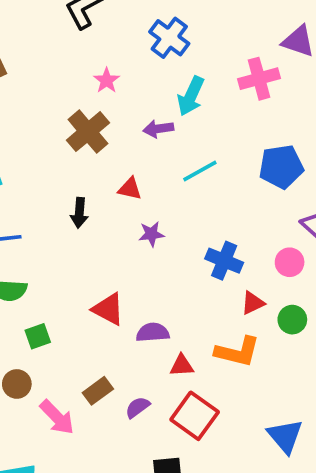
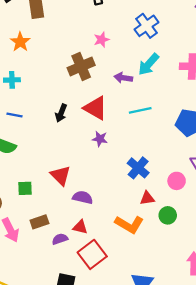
red triangle: (130, 189) -> (95, 108), size x1.6
green square: (38, 336) -> (25, 188), moved
red triangle: (182, 366) -> (80, 227), moved

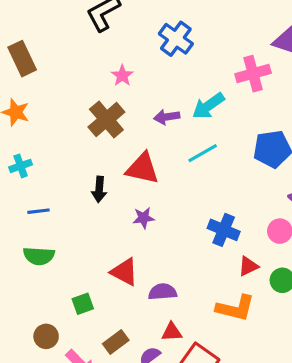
cyan arrow: (149, 64) -> (208, 106), moved, turned 30
purple star: (100, 139) -> (143, 218), moved

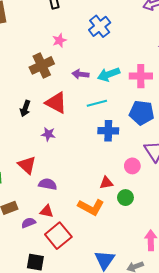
pink cross: (253, 74) -> (141, 76), moved
blue cross: (224, 230) -> (108, 131), moved, turned -36

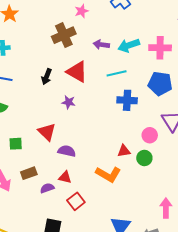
green circle: (125, 198) -> (144, 158), moved
red square: (58, 236) -> (76, 201), size x0.7

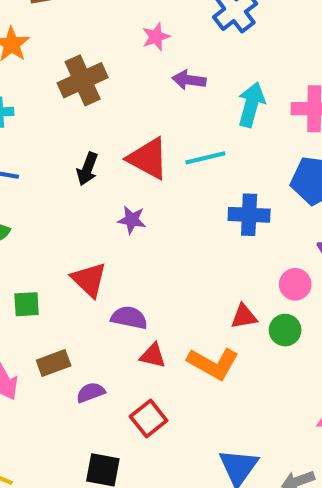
brown cross: (64, 35) -> (83, 80), moved
purple arrow: (101, 45) -> (189, 80), moved
cyan arrow: (129, 45) -> (251, 105), turned 125
cyan line: (117, 73) -> (205, 158), moved
red triangle: (65, 177) -> (153, 356), moved

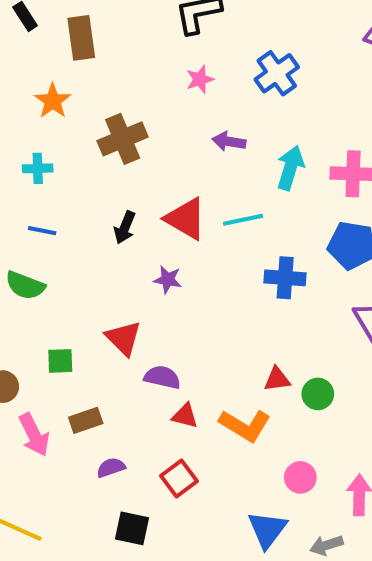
pink star: (156, 37) -> (200, 79), moved
pink circle: (295, 284) -> (300, 477), moved
purple semicircle: (91, 392) -> (111, 468), moved

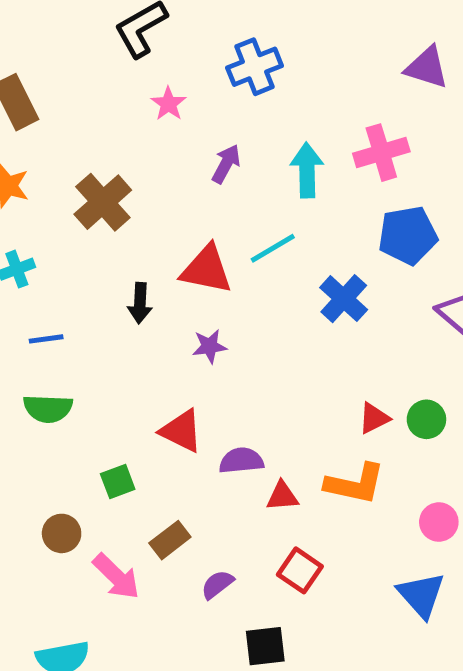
blue cross: (277, 73) -> (255, 67), turned 33
purple arrow: (229, 142) -> (226, 164), turned 128
blue cross: (285, 278) -> (344, 299), turned -33

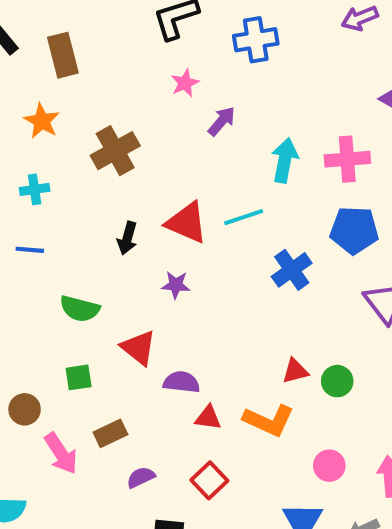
blue cross: (255, 67) -> (256, 40), moved
purple arrow: (226, 164) -> (222, 121), moved
blue line: (46, 339) -> (30, 250), moved
green semicircle: (48, 409) -> (80, 309), moved

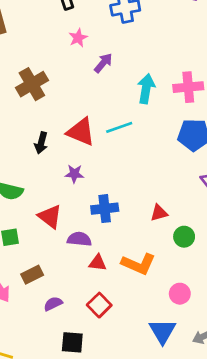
blue cross: (292, 270) -> (105, 209), moved, turned 30
red triangle: (295, 371) -> (159, 213), moved

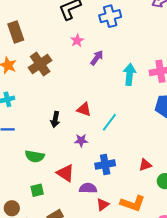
brown cross: (32, 84) -> (40, 64), moved
cyan line: (119, 127) -> (109, 122), moved, turned -30
red triangle: (81, 132) -> (84, 109), size x0.7
red triangle: (98, 263) -> (103, 205), turned -40

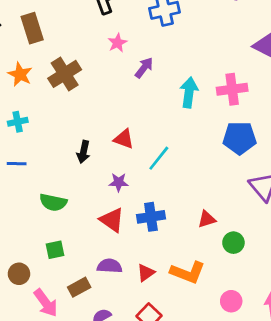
red triangle: (65, 173) -> (112, 220), moved
purple semicircle: (88, 188) -> (110, 266), moved

